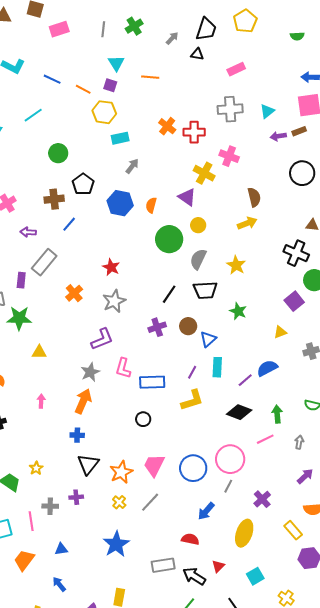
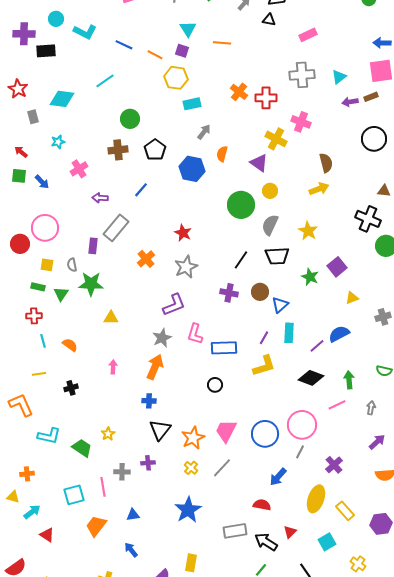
brown cross: (54, 199) -> (118, 150), moved
orange semicircle: (151, 205) -> (222, 154), moved
purple square: (294, 301) -> (337, 267), moved
purple cross: (157, 327) -> (229, 293), turned 30
yellow rectangle: (293, 530) -> (345, 511), moved

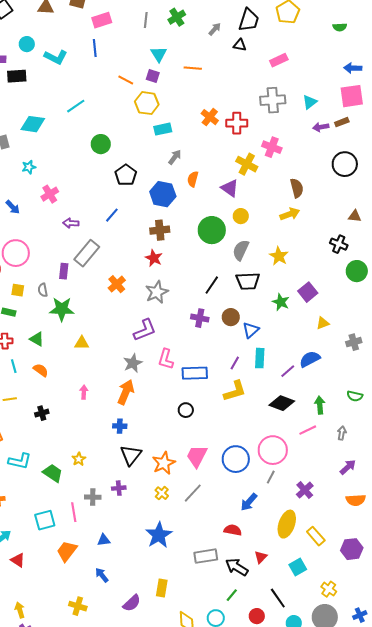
blue line: (124, 45) -> (95, 48), moved, turned 60
brown cross: (118, 150) -> (160, 230), moved
black cross: (368, 219) -> (339, 244), size x0.7
green triangle: (61, 294) -> (37, 339), moved, turned -35

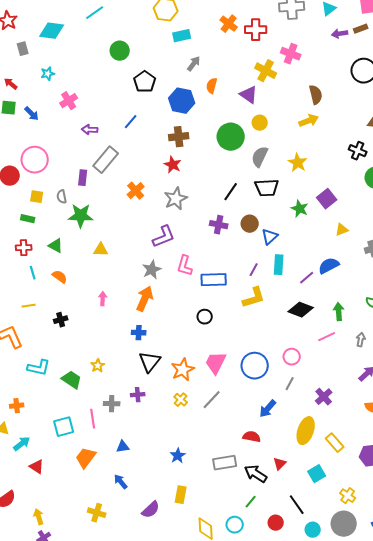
pink circle: (273, 450) -> (292, 357), size x0.6
blue star: (159, 535) -> (178, 456), moved, size x0.6

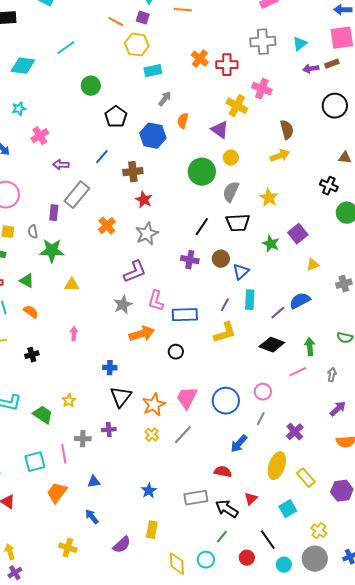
brown cross: (179, 137) -> (133, 172), moved
orange arrow: (145, 299) -> (142, 334), moved, turned 50

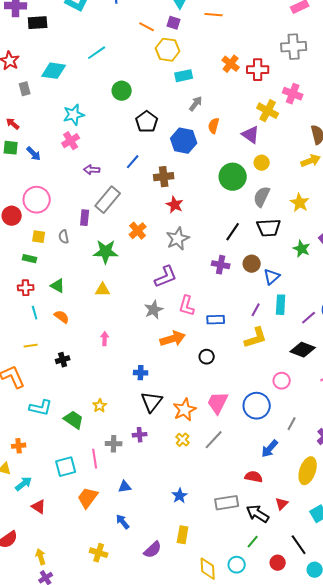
cyan star: (19, 109) -> (74, 115), moved, size x1.5
green star: (52, 251) -> (106, 252), moved
blue rectangle: (185, 315) -> (216, 320), size x0.7
pink circle: (263, 392) -> (282, 381), moved

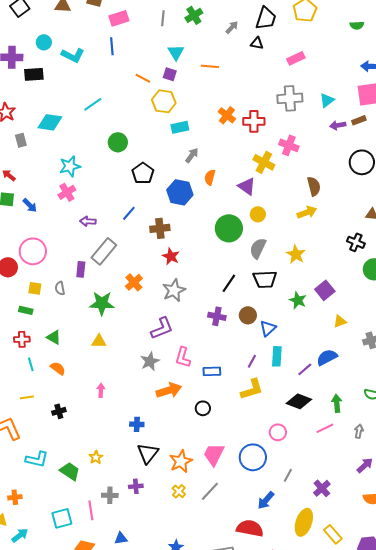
red semicircle: (254, 477) -> (250, 528), size x1.5

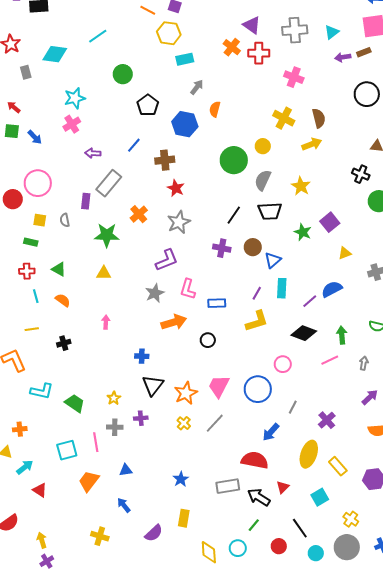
yellow cross: (264, 162) -> (284, 118), moved
purple triangle: (247, 186) -> (252, 25), moved
yellow star: (96, 457) -> (114, 398), moved

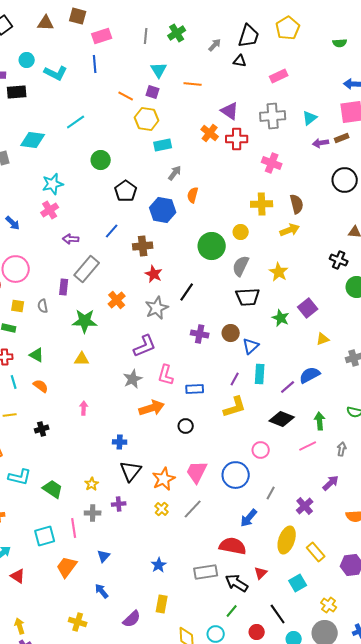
yellow cross: (284, 118) -> (262, 204), turned -30
black line: (234, 215) -> (187, 292), moved
purple arrow: (370, 397) -> (331, 483), moved
blue triangle: (126, 470) -> (104, 556), turned -40

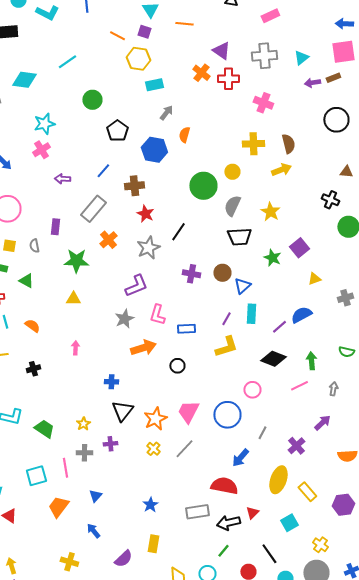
gray rectangle: (87, 269) -> (93, 209), moved
green triangle: (37, 355) -> (26, 281), moved
black arrow: (237, 583) -> (228, 523), turned -45

